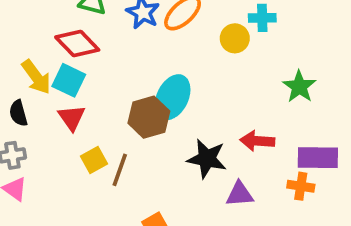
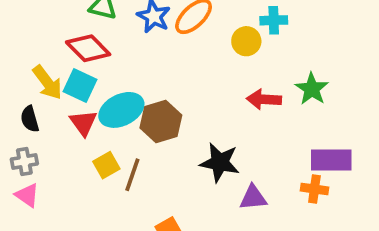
cyan ellipse: (173, 97) -> (121, 110), moved, turned 39
red arrow: (257, 141) -> (264, 99), moved

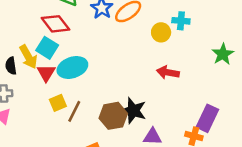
yellow arrow: (47, 82) -> (28, 57), moved
green star: (312, 89) -> (223, 54), moved
brown hexagon: (161, 121) -> (113, 116), moved
purple rectangle: (331, 160) -> (207, 118), turned -72

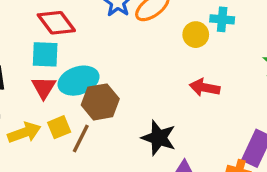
cyan square: (47, 48) -> (45, 54), turned -30
yellow arrow: (28, 57) -> (24, 133), moved, turned -80
brown hexagon: (113, 116) -> (100, 102), moved

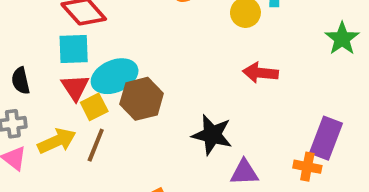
yellow square: (59, 127) -> (94, 107), moved
brown line: (81, 139) -> (96, 145), moved

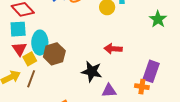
red arrow: (260, 73) -> (113, 49), moved
cyan ellipse: (115, 76) -> (40, 43), turned -65

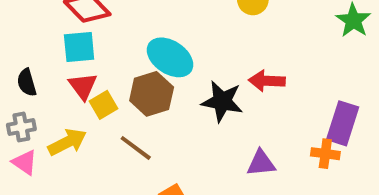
cyan ellipse: (40, 43) -> (170, 57), moved, turned -55
black star: (92, 72) -> (222, 101), moved
brown line: (31, 79) -> (136, 148), moved, turned -72

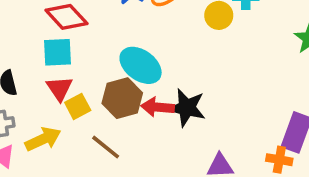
red arrow: (267, 81) -> (158, 107), moved

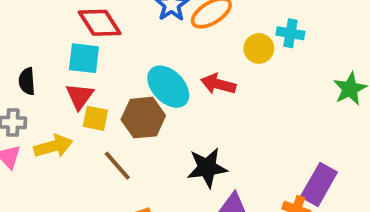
yellow square: (78, 106) -> (95, 118), turned 30
red arrow: (158, 107) -> (218, 84), moved
black star: (187, 108) -> (207, 168), moved, turned -30

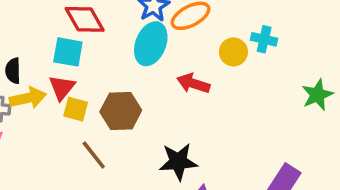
cyan ellipse: (168, 87) -> (151, 44), moved, turned 63
yellow arrow: (53, 146) -> (28, 98), moved

